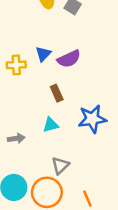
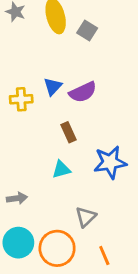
gray arrow: (16, 138) -> (17, 198), moved
gray triangle: (60, 165) -> (86, 217), moved

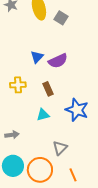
yellow cross: (21, 99) -> (18, 85), moved
blue star: (110, 162) -> (77, 110), turned 30

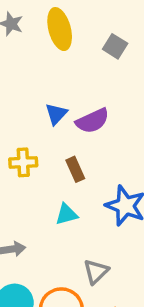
gray square: (61, 18) -> (115, 46), moved

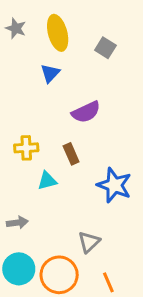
blue triangle: (56, 114) -> (50, 73), moved
cyan triangle: (67, 214) -> (47, 181), moved

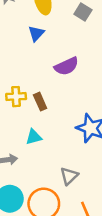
brown rectangle: (71, 154) -> (40, 102), moved
cyan triangle: (47, 181) -> (34, 137), moved

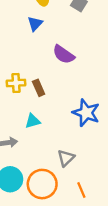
purple semicircle: (67, 66) -> (64, 55), turned 60

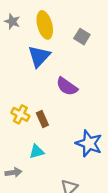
blue triangle: (35, 24) -> (39, 56), size x1.5
yellow cross: (16, 83) -> (20, 114), turned 30

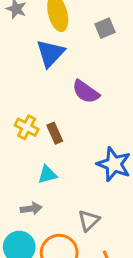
gray square: (82, 37) -> (105, 28), turned 35
gray arrow: (13, 172) -> (31, 209), moved

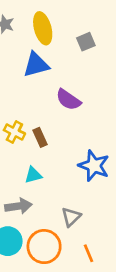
blue triangle: (50, 53) -> (36, 65), turned 32
gray arrow: (31, 209) -> (18, 206), size x1.4

